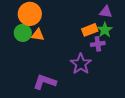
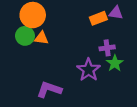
orange rectangle: (90, 30) -> (98, 18), moved
green star: (105, 30) -> (115, 63), moved

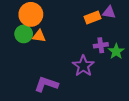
green star: (115, 63) -> (116, 51), moved

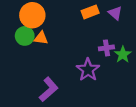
purple triangle: (109, 12) -> (115, 13), turned 32
orange rectangle: (93, 17) -> (90, 12), moved
purple L-shape: (46, 84) -> (49, 89), turned 120

